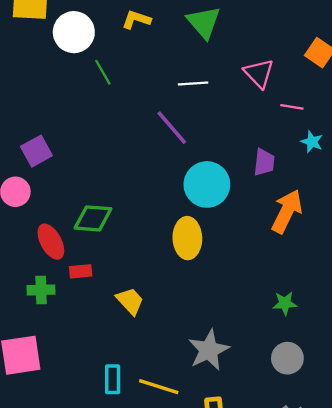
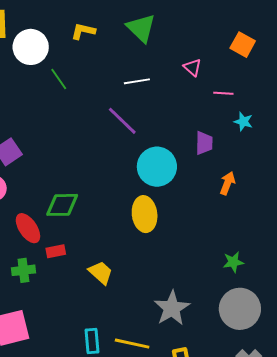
pink triangle: (259, 73) -> (192, 67), size x0.7
orange arrow: (287, 211) -> (228, 183), size x0.6
gray circle: (287, 358) -> (240, 309), size x1.5

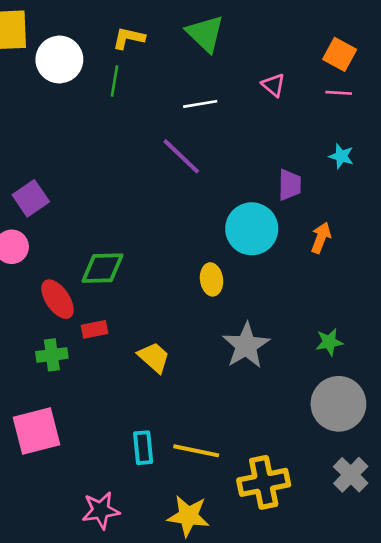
green line: (59, 79) -> (115, 81), moved, turned 45
pink line: (223, 93) -> (339, 93), moved
cyan circle: (157, 167) -> (252, 229), moved
yellow ellipse: (145, 214) -> (212, 279), size x0.7
gray star: (172, 308) -> (246, 345), moved

